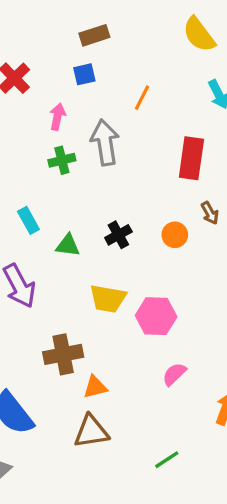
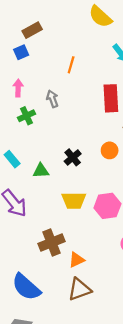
blue square: (84, 74) -> (21, 52), moved
gray arrow: (105, 142) -> (52, 99), size x0.6

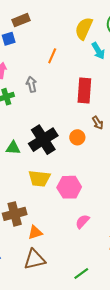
yellow semicircle: (100, 17) -> (84, 28), moved, turned 65
black cross: (73, 157) -> (43, 140), size x1.8

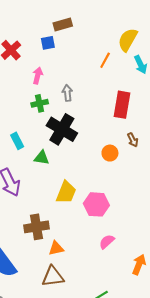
orange line: (52, 56) -> (105, 60), moved
black cross: (43, 140) -> (62, 129), moved, turned -32
yellow trapezoid: (39, 179) -> (66, 192), turned -80

